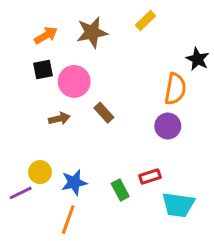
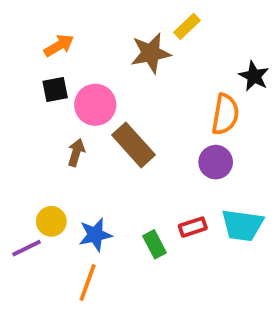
brown star: (92, 32) -> (151, 53), moved
brown rectangle: (104, 113) -> (133, 145), size x1.6
brown arrow: (59, 119) -> (76, 153), turned -60
cyan trapezoid: (178, 205) -> (242, 225), moved

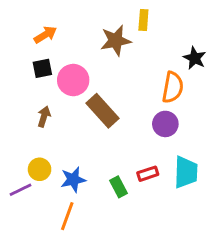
yellow rectangle: (187, 26) -> (143, 20), turned -42
brown arrow: (76, 153) -> (44, 117), moved
cyan trapezoid: (242, 225) -> (186, 172), turned -96

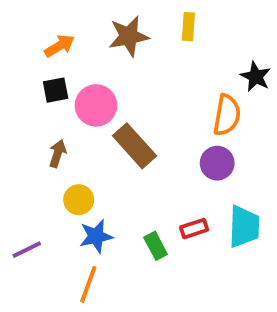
brown star: (116, 41) -> (129, 36), moved
yellow circle: (40, 169) -> (79, 200), moved

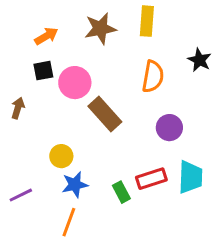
yellow rectangle: (188, 27) -> (147, 21), size x1.4
orange semicircle: (227, 115) -> (153, 77), moved
brown arrow: (58, 154) -> (18, 108), moved
red rectangle: (194, 229) -> (151, 179), size x1.4

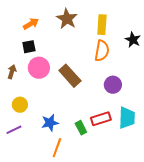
yellow rectangle: (147, 21) -> (102, 25), moved
brown star: (100, 29) -> (67, 19), turned -30
pink circle: (75, 83) -> (39, 68), moved
yellow circle: (61, 156) -> (20, 105), moved
orange line: (69, 222) -> (57, 148), moved

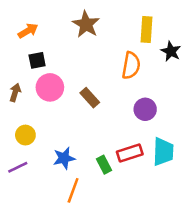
orange arrow: (31, 24) -> (28, 31), moved
yellow rectangle: (102, 25) -> (146, 29), moved
brown rectangle: (70, 76) -> (90, 98), size x0.7

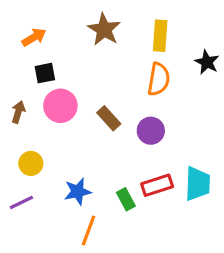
yellow rectangle: (146, 29) -> (160, 36), moved
purple circle: (145, 109) -> (151, 131), moved

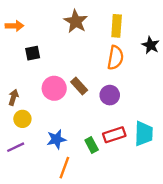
orange arrow: (34, 37) -> (15, 26), moved, turned 30
pink circle: (60, 106) -> (54, 88), moved
brown arrow: (18, 112) -> (13, 97), moved

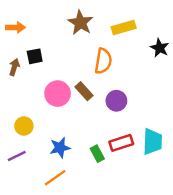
yellow rectangle: (117, 26) -> (124, 27), turned 70
orange semicircle: (115, 58) -> (103, 61), moved
brown arrow: (13, 97) -> (14, 67), moved
orange line: (64, 168) -> (55, 178), moved, turned 35

